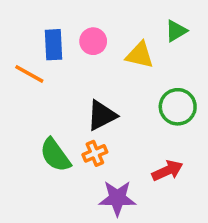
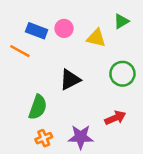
blue rectangle: (53, 45) -> (37, 31), turned -66
orange cross: (95, 153) -> (44, 138), moved
green semicircle: (55, 155) -> (38, 107), turned -125

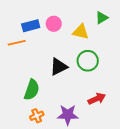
blue rectangle: (37, 31) -> (31, 26), turned -36
orange line: (20, 51) -> (17, 43), turned -42
green circle: (122, 74) -> (88, 61), moved

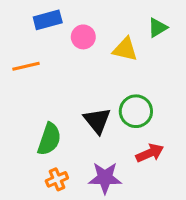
blue rectangle: (31, 26) -> (48, 20), moved
green circle: (88, 61) -> (136, 111), moved
black triangle: (59, 67) -> (97, 121), moved, turned -42

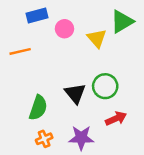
green triangle: (158, 28) -> (122, 22), size x1.5
yellow triangle: (125, 49) -> (97, 38), turned 36

